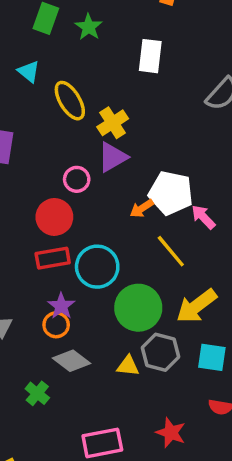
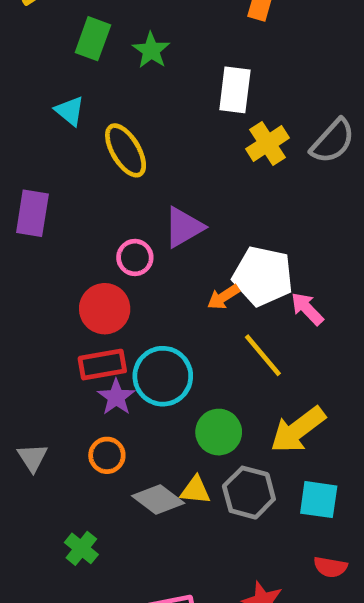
yellow cross: (113, 123) -> (268, 143), moved
purple star: (61, 306) -> (116, 397), moved
green circle: (138, 308) -> (219, 432), size x0.7
gray diamond: (72, 361) -> (158, 500), moved
yellow triangle: (128, 366) -> (195, 490), moved

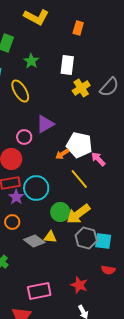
green star: (151, 50) -> (31, 61), moved
yellow arrow: (298, 430) -> (78, 214), moved
gray hexagon: (249, 493) -> (86, 238), moved

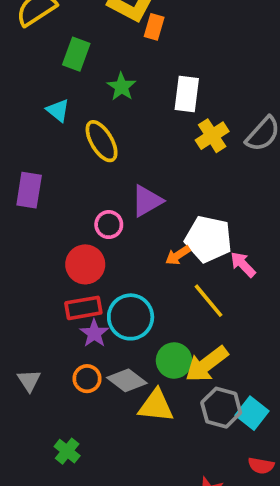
orange rectangle: (78, 28) -> (154, 27), moved
yellow triangle: (50, 237) -> (156, 406), size x1.5
gray diamond: (34, 241) -> (127, 380), moved
cyan square: (103, 241) -> (252, 413), turned 30

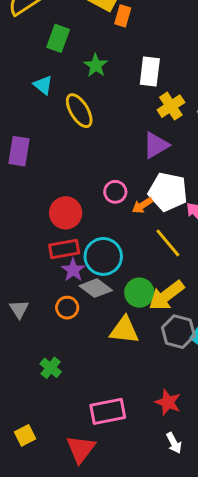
purple triangle: (147, 201) -> (156, 145), moved
pink circle: (109, 225) -> (115, 192), moved
gray diamond: (127, 380) -> (96, 288), moved

